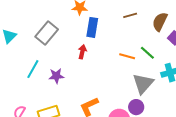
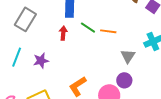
green line: (147, 53) -> (88, 28), moved
gray triangle: (143, 84) -> (128, 56), size x0.7

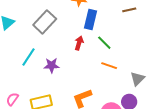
orange line: (108, 31) -> (109, 66), moved

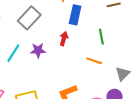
green line: (104, 43) -> (101, 37), moved, turned 35
purple star: (52, 65) -> (38, 50), moved

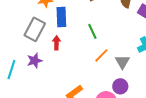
gray rectangle: (29, 18) -> (35, 29), moved
orange line: (94, 61) -> (101, 55), moved, turned -49

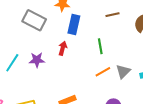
gray rectangle: (35, 29) -> (34, 20), moved, turned 75
gray triangle: (122, 62) -> (123, 71), moved

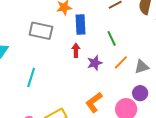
purple star: (37, 60) -> (95, 63), moved
gray triangle: (123, 71) -> (142, 67), moved, turned 42

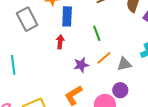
gray rectangle: (41, 31) -> (27, 19), turned 45
purple star: (95, 63) -> (81, 65), moved
cyan line: (31, 77) -> (13, 65), turned -30

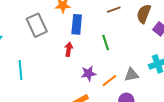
orange line: (104, 58) -> (109, 81), moved

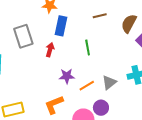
gray rectangle: (37, 25) -> (23, 36), moved
gray triangle: (131, 75) -> (109, 83), turned -35

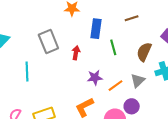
brown line: (100, 16) -> (132, 18), moved
brown semicircle: (129, 24) -> (144, 52), moved
blue rectangle: (61, 26) -> (96, 29), moved

